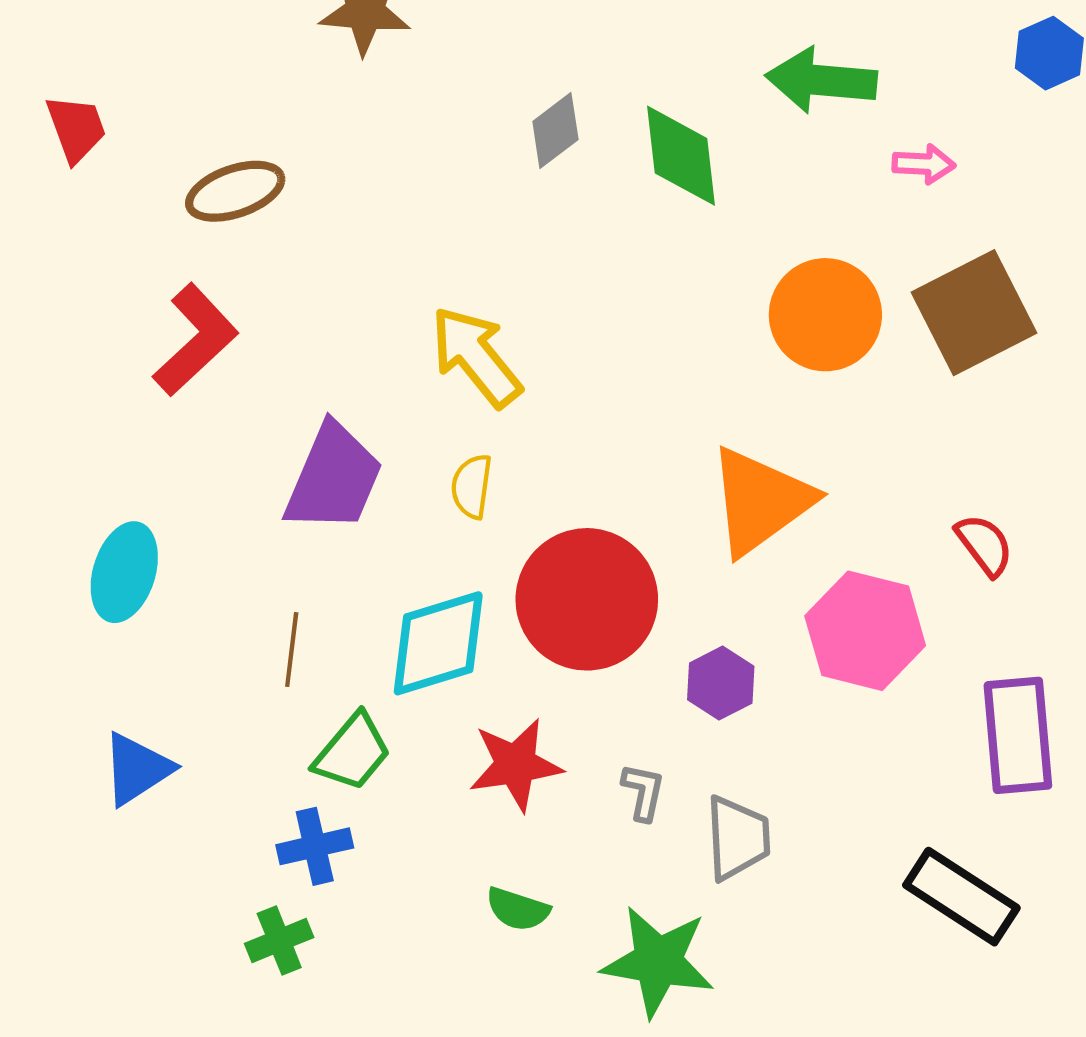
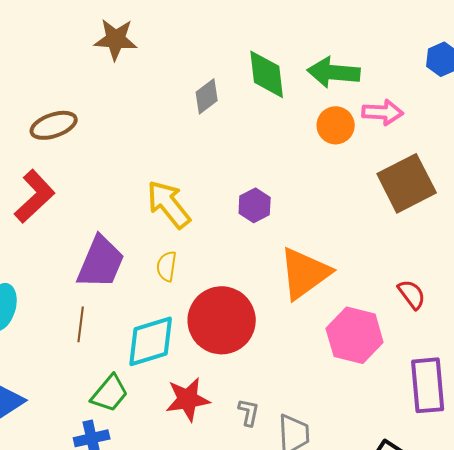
green diamond: (681, 156) -> (267, 74), moved
pink arrow: (924, 164) -> (383, 112), size x1.4
orange circle: (825, 315) -> (336, 125), moved, size x0.7
brown line: (292, 650) -> (81, 324), moved
purple hexagon: (721, 683) -> (255, 205), moved

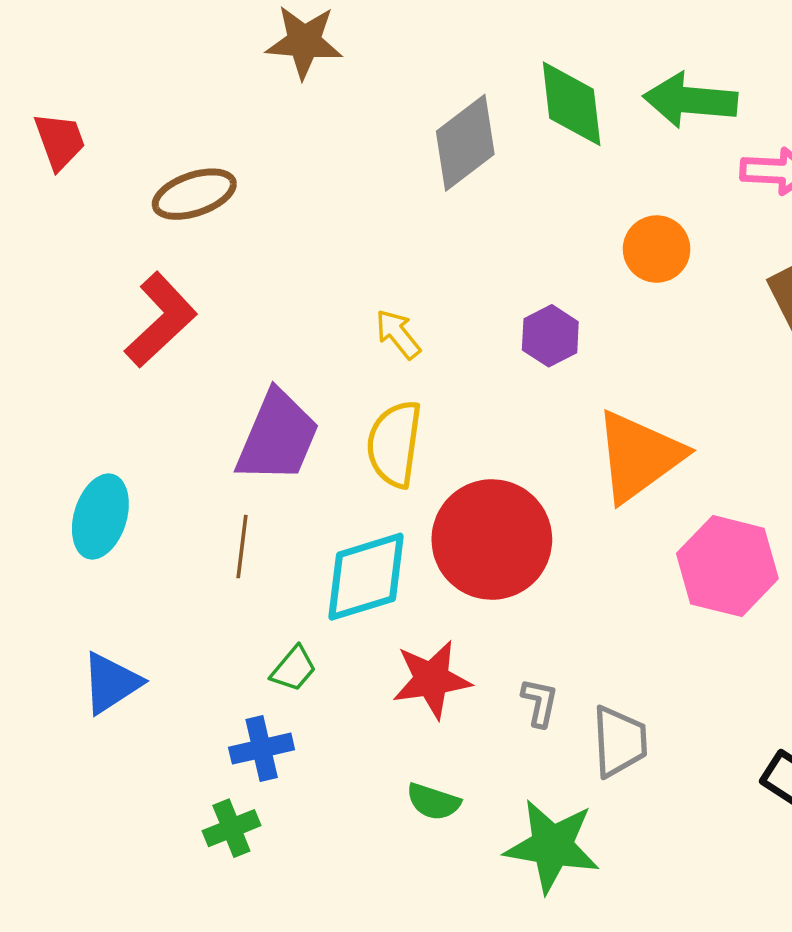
gray diamond: (207, 96) -> (465, 143), size x1.5
orange circle: (336, 125) -> (657, 249), moved
yellow arrow: (169, 204) -> (398, 334), size x0.6
yellow semicircle: (167, 266) -> (394, 444), size x1.6
green trapezoid: (110, 393) -> (293, 669), size x0.7

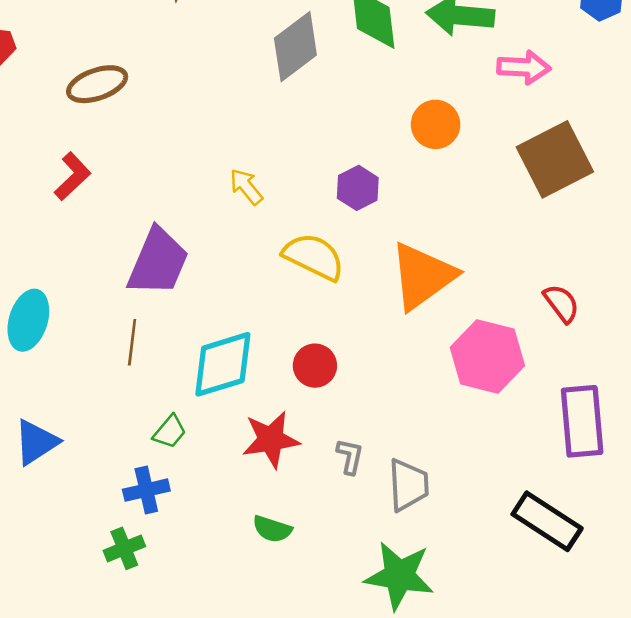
red L-shape: (161, 320) -> (72, 176), size x0.7
yellow semicircle: (394, 444) -> (314, 257), moved, turned 108
red circle: (492, 540) -> (315, 366), moved, size x0.5
green star: (552, 846) -> (399, 576), moved

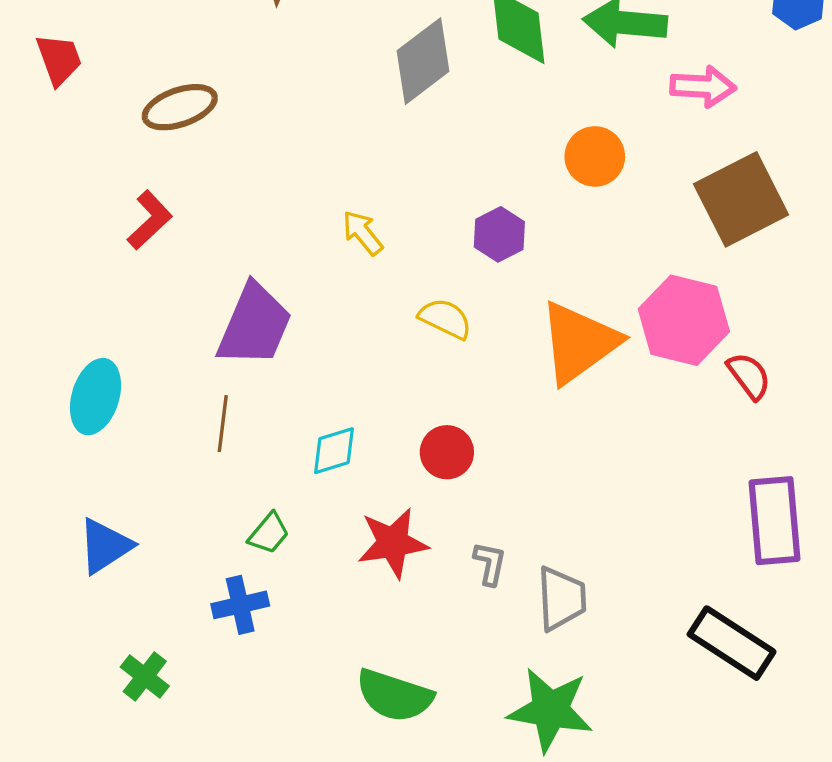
yellow semicircle: (314, 257) -> (445, 319), size x0.7
pink hexagon: (487, 357) -> (684, 320), moved
cyan diamond: (223, 364) -> (334, 451), size x0.6
green semicircle: (272, 529) -> (394, 696), moved, size x1.6
green cross: (124, 548) -> (145, 676), moved, turned -30

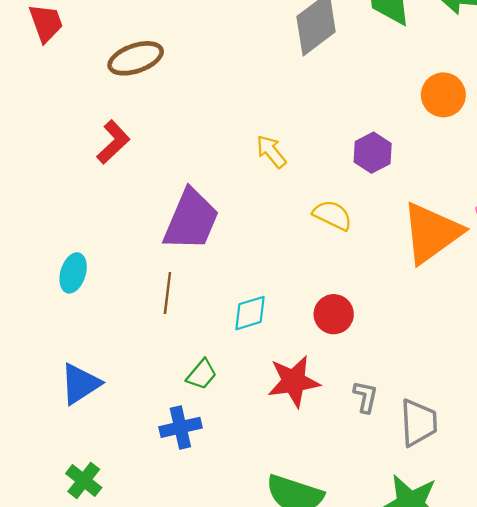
cyan ellipse: (95, 397) -> (73, 273), size x0.7
green cross: (145, 676) -> (84, 480), moved

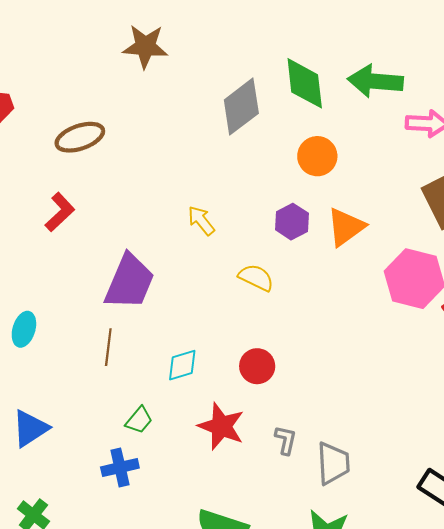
orange circle: (443, 95) -> (317, 156), moved
orange triangle: (432, 233) -> (346, 227), moved, size x0.7
red star: (294, 381) -> (221, 426), turned 30

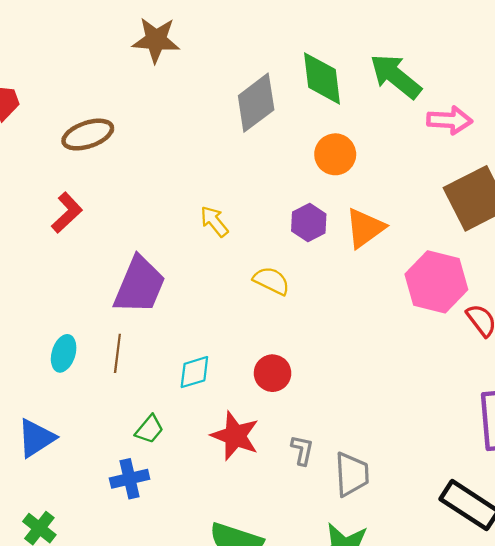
green arrow: (375, 81) -> (396, 76), turned 34
cyan ellipse: (24, 329) -> (64, 353), moved

